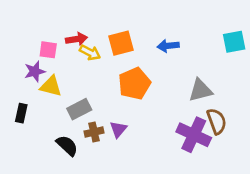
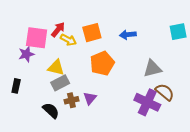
red arrow: (76, 39) -> (58, 30), turned -42
pink square: (48, 50) -> (37, 38), size x1.6
yellow triangle: (51, 86) -> (56, 67), moved
brown semicircle: (217, 121) -> (165, 92), turned -30

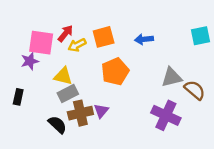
yellow arrow: (68, 40) -> (77, 45), turned 126
brown semicircle: (165, 92) -> (195, 90), moved
brown cross: (71, 100) -> (80, 113), size x1.5

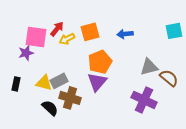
yellow triangle: (63, 76) -> (44, 83), moved
purple triangle: (101, 111) -> (97, 82), moved, size x1.5
brown cross: (80, 113) -> (70, 98), turned 30

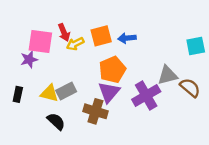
red arrow: (57, 29) -> (64, 32), turned 119
cyan square: (174, 31) -> (196, 46), moved
blue arrow: (125, 34) -> (127, 38), moved
brown cross: (70, 98) -> (95, 111), moved
purple cross: (144, 100) -> (146, 96), moved, turned 35

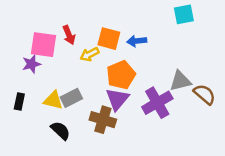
orange square: (101, 36) -> (109, 39), turned 30
yellow arrow: (75, 44) -> (90, 54), moved
cyan square: (196, 46) -> (184, 14), moved

